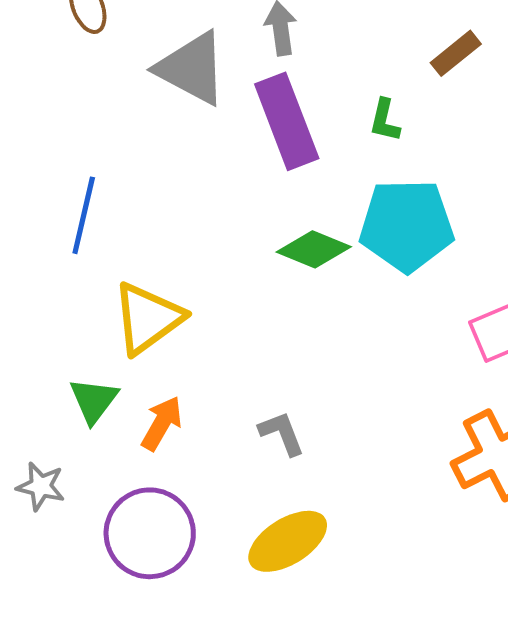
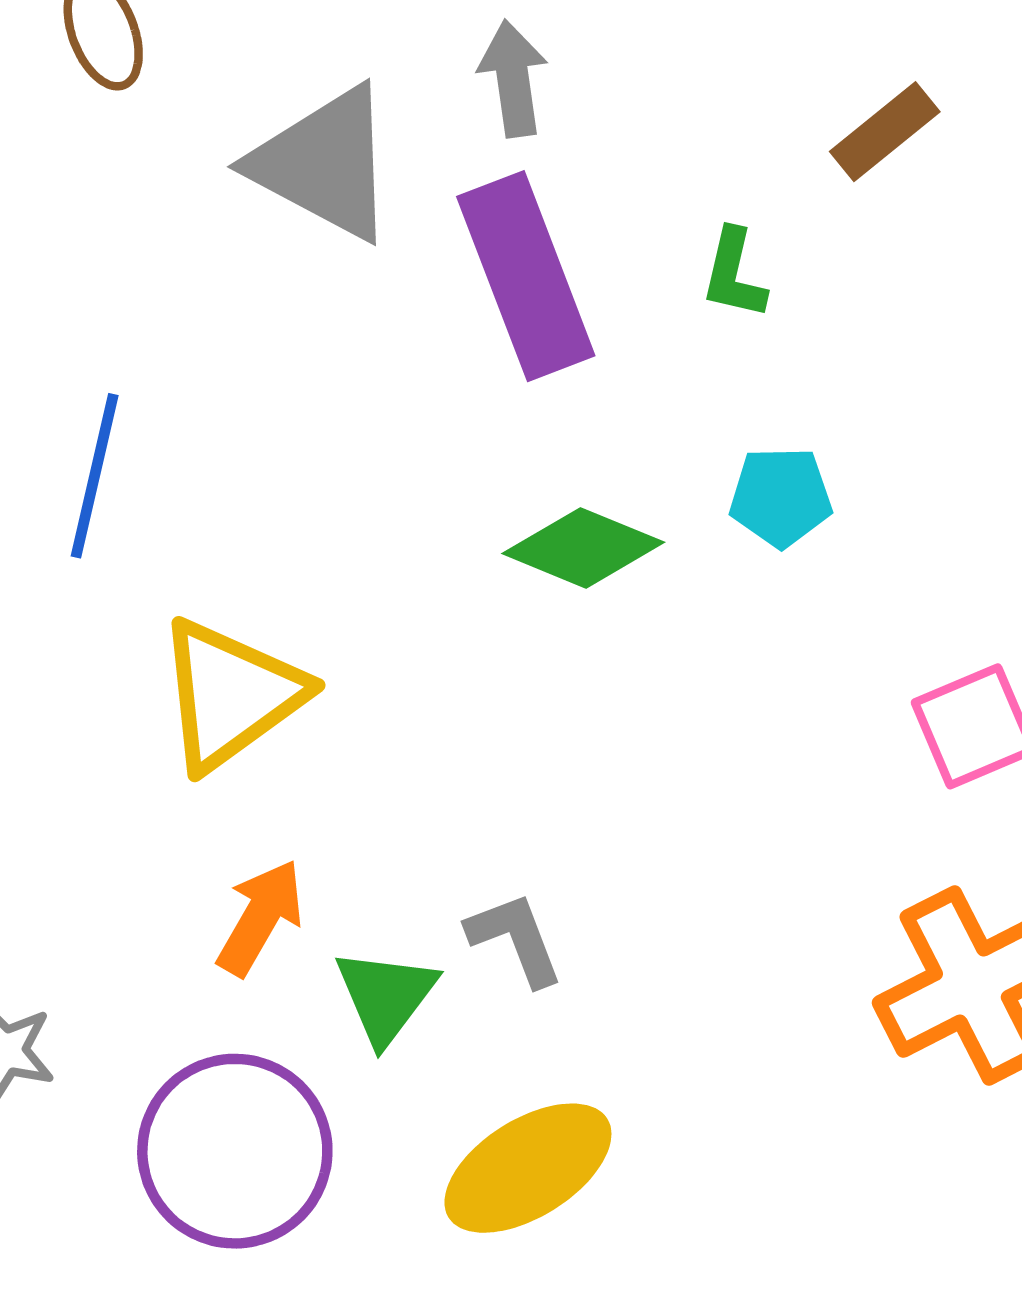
cyan pentagon: (407, 225) -> (781, 497), size x0.5
green triangle: (94, 400) -> (386, 996), moved

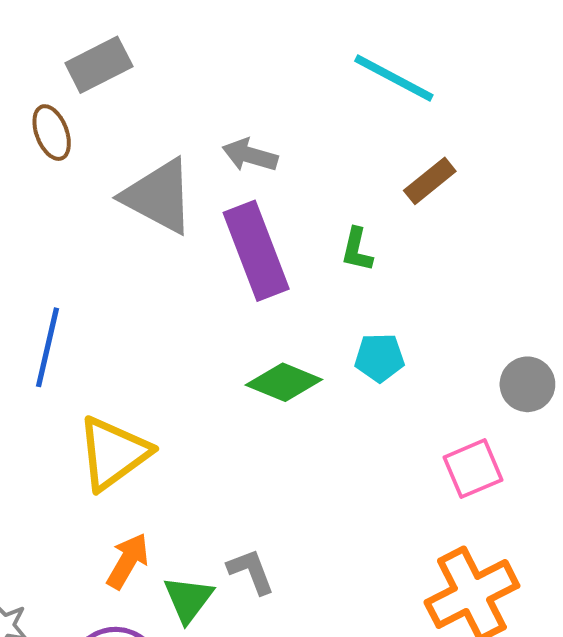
gray arrow: (513, 79) -> (250, 155), turned -66

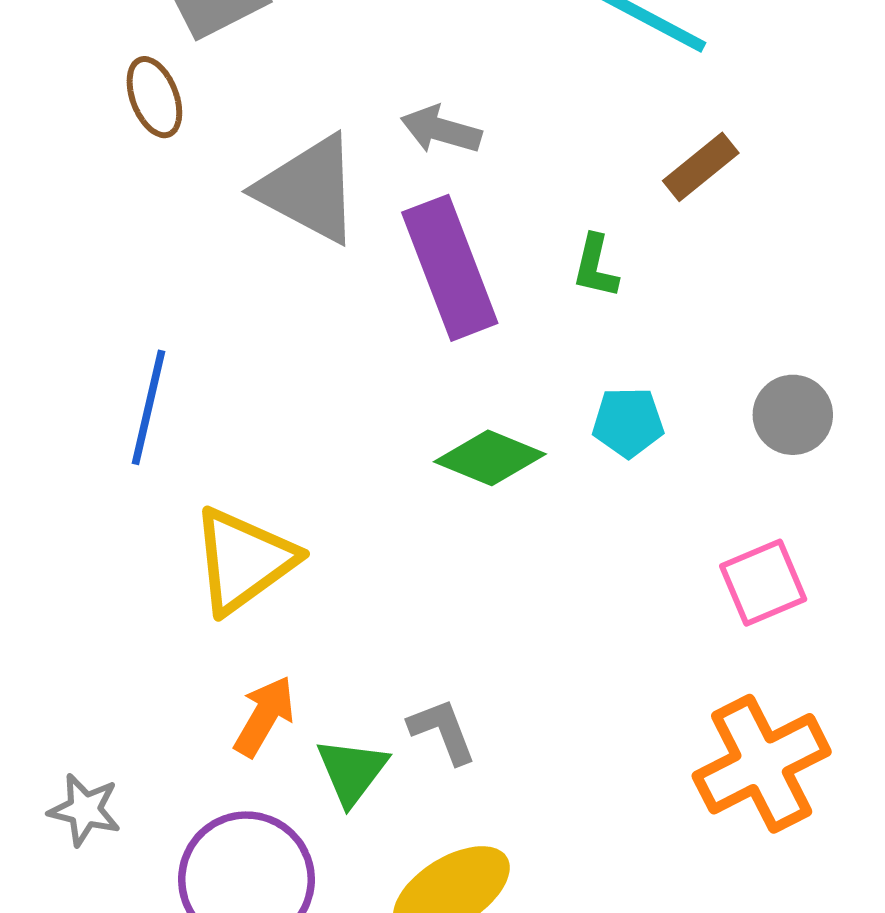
gray circle: (527, 384) -> (793, 415), moved

